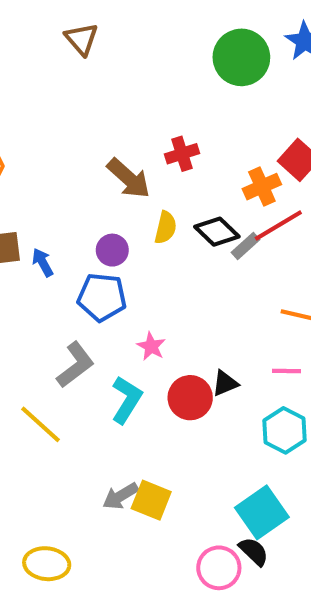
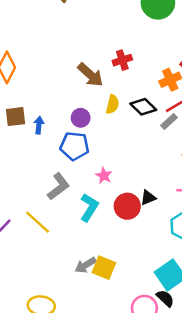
gray rectangle: (246, 246) -> (169, 121), moved
blue arrow: (43, 262) -> (39, 125), turned 35

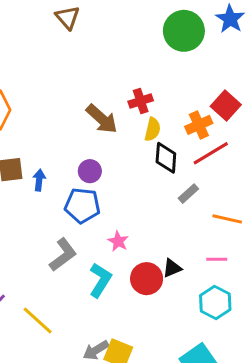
yellow semicircle: (112, 104) -> (153, 129), moved
black diamond: (143, 107) -> (166, 158), turned 50
gray rectangle: (169, 121) -> (188, 194), moved
yellow line: (38, 222) -> (38, 320), moved

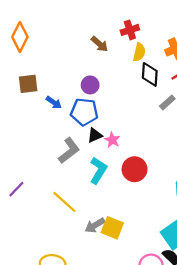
brown arrow: (102, 119) -> (99, 44), size x0.7
blue arrow: (39, 180) -> (54, 103), moved, turned 119
black triangle: (172, 268) -> (95, 135), moved
yellow line: (38, 320) -> (64, 202), moved

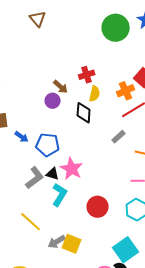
black diamond: (150, 74) -> (84, 113), moved
purple circle: (90, 85) -> (53, 101), moved
black triangle: (95, 135) -> (53, 174), moved, turned 40
pink star: (112, 140) -> (72, 169), size x1.6
red circle: (135, 169) -> (98, 207), moved

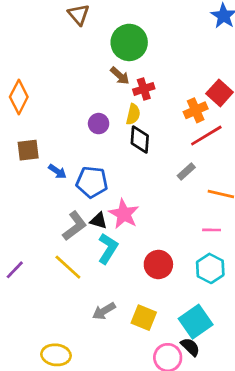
green circle: (116, 28) -> (129, 42), moved
brown arrow: (61, 87) -> (120, 76), moved
yellow semicircle: (95, 94) -> (133, 114), moved
yellow line: (31, 222) -> (68, 267), moved
yellow square: (72, 244) -> (144, 318), moved

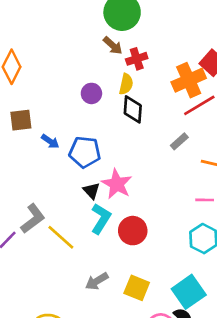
orange cross: (196, 110) -> (189, 80), size x1.4
black triangle: (99, 221) -> (91, 191), turned 30
gray L-shape: (75, 226) -> (33, 219), moved
red circle: (158, 264) -> (133, 231), moved

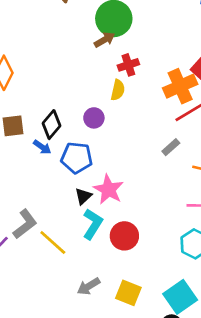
brown arrow: (113, 45) -> (105, 40), moved, turned -72
purple circle: (91, 93) -> (94, 118), moved
black diamond: (133, 109) -> (51, 125), moved, turned 36
black triangle: (91, 191) -> (83, 196), turned 30

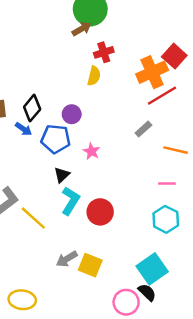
purple circle: (94, 118) -> (72, 114), moved
pink star: (108, 190) -> (91, 151), moved, size x0.6
yellow square: (128, 293) -> (90, 265), moved

